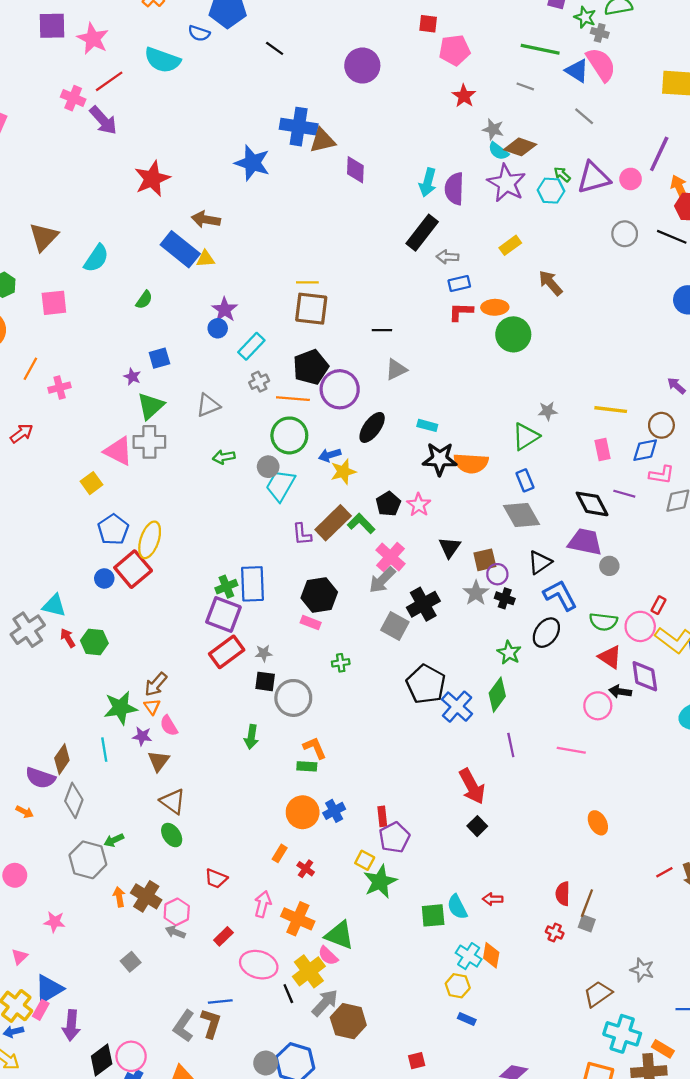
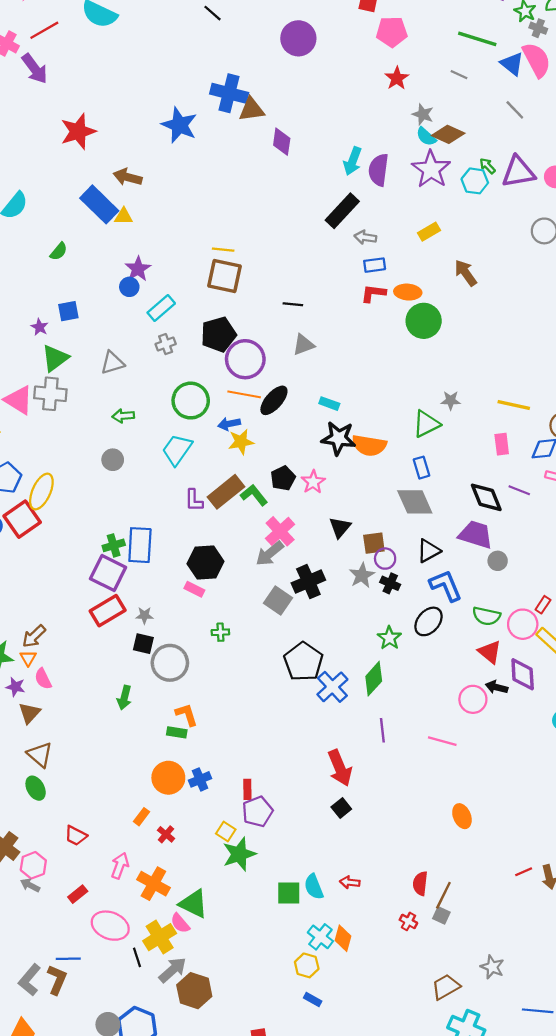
orange line: (293, 399) -> (244, 394), moved
gray circle: (268, 467) -> (113, 460), moved

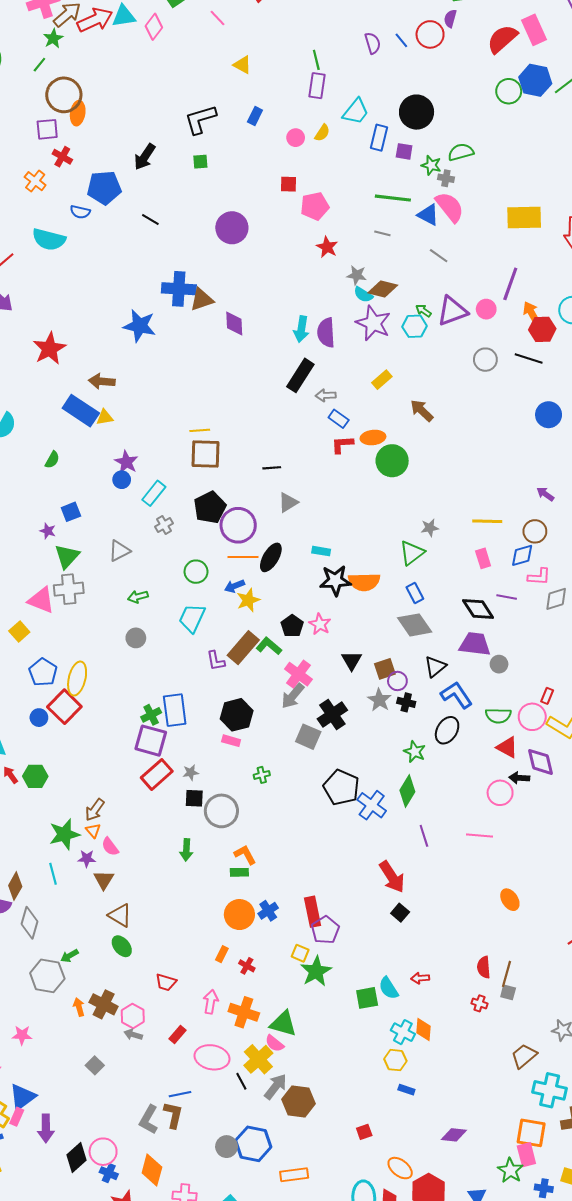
blue rectangle: (375, 265) -> (339, 419), turned 54
green circle: (191, 401) -> (196, 572), size x0.7
red rectangle: (247, 789) -> (312, 912), size x1.6

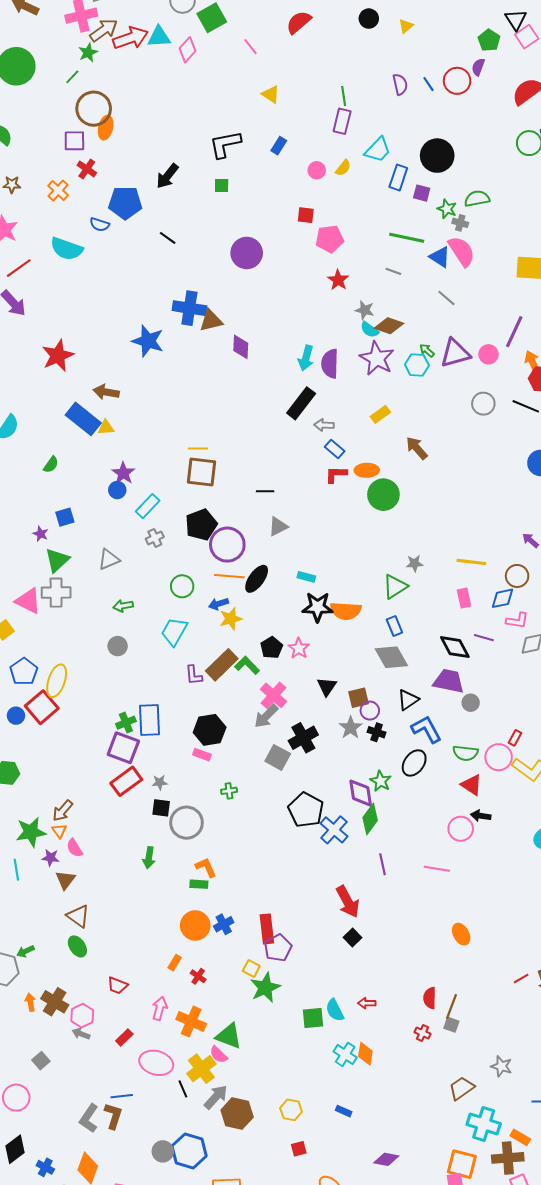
purple diamond: (541, 762) -> (361, 793), moved
yellow hexagon: (395, 1060) -> (291, 1110), moved
pink circle: (103, 1152) -> (16, 1098), moved

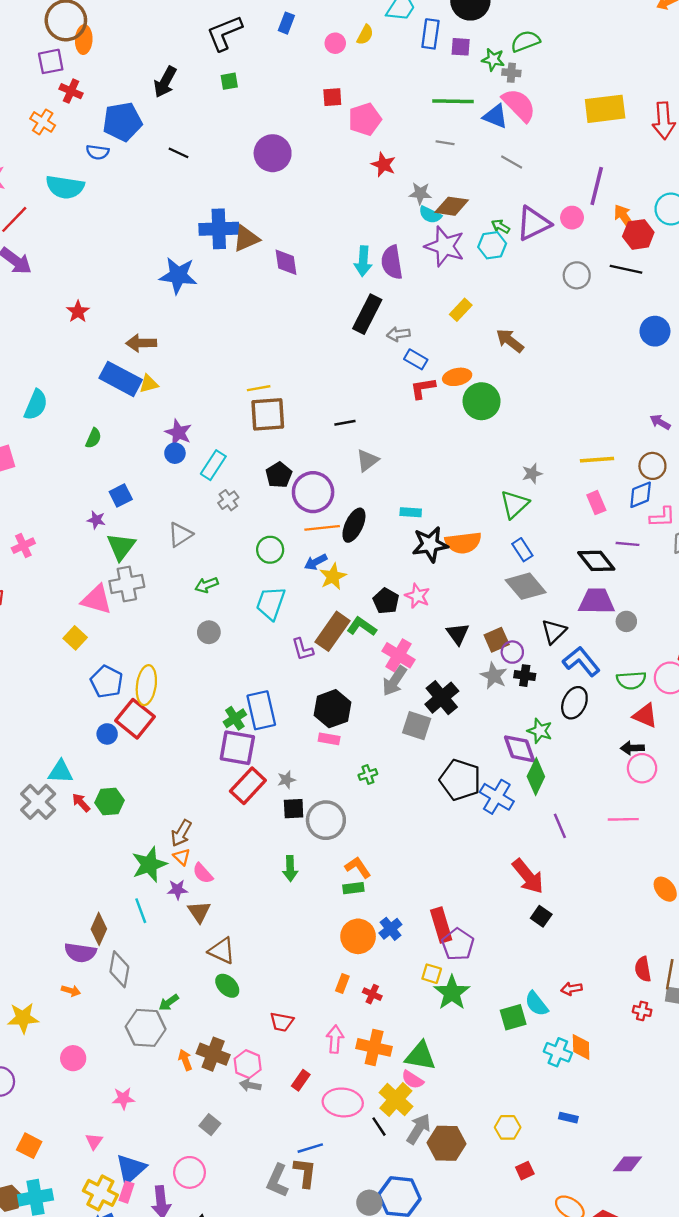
red star: (58, 356) -> (78, 312), size x0.6
black pentagon: (201, 525) -> (279, 475), size x0.7
black arrow: (481, 816) -> (632, 748), moved

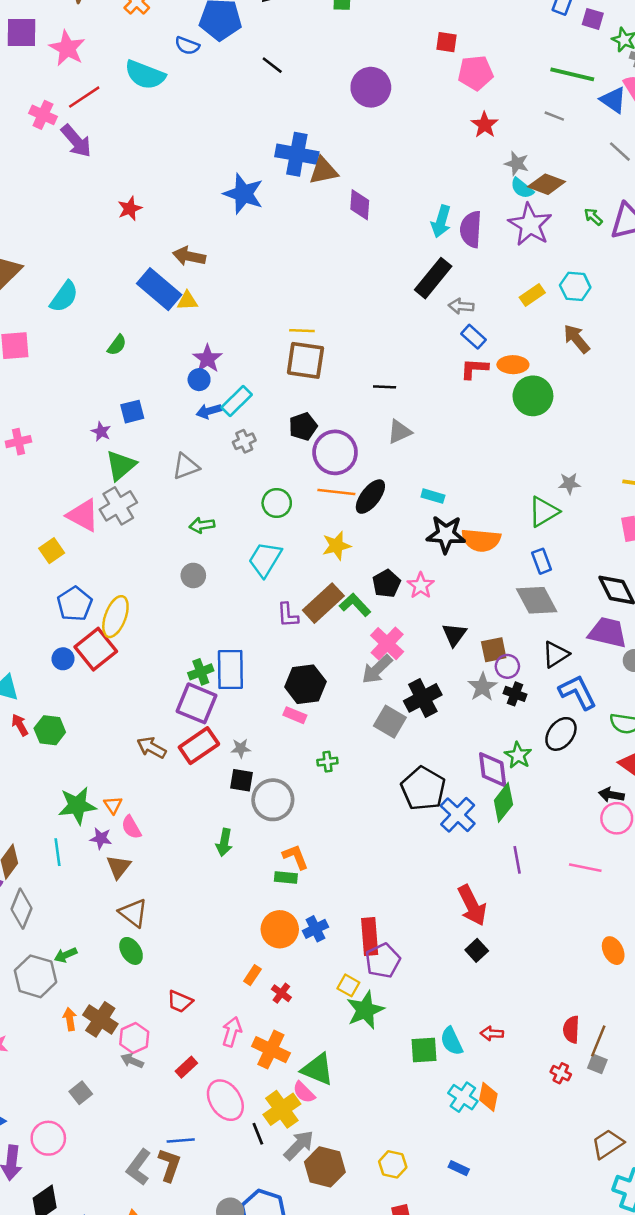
cyan hexagon: (492, 245) -> (575, 286), moved
blue arrow: (316, 562) -> (209, 411), moved
gray cross: (127, 584) -> (118, 506), turned -32
brown arrow: (181, 833) -> (152, 748), moved, turned 76
pink ellipse: (343, 1102) -> (225, 1100), turned 39

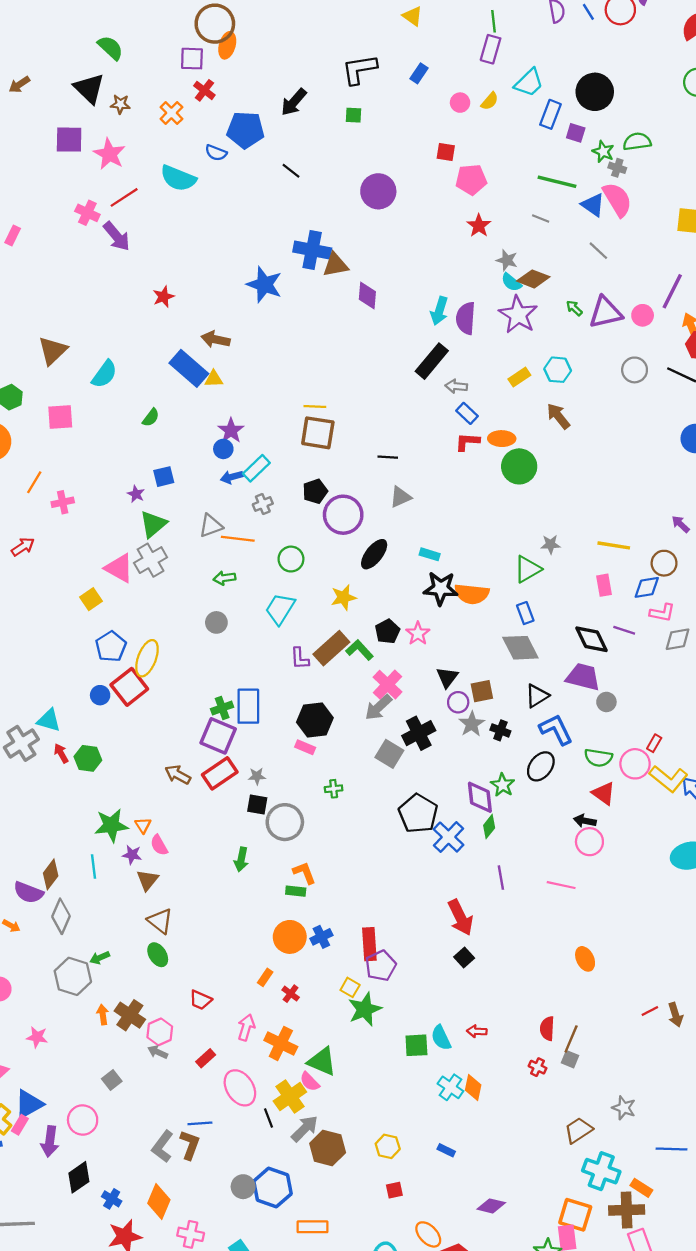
orange line: (336, 492) -> (238, 539), moved
purple circle: (507, 666) -> (458, 702), moved
green diamond: (503, 802) -> (489, 827), size x0.7

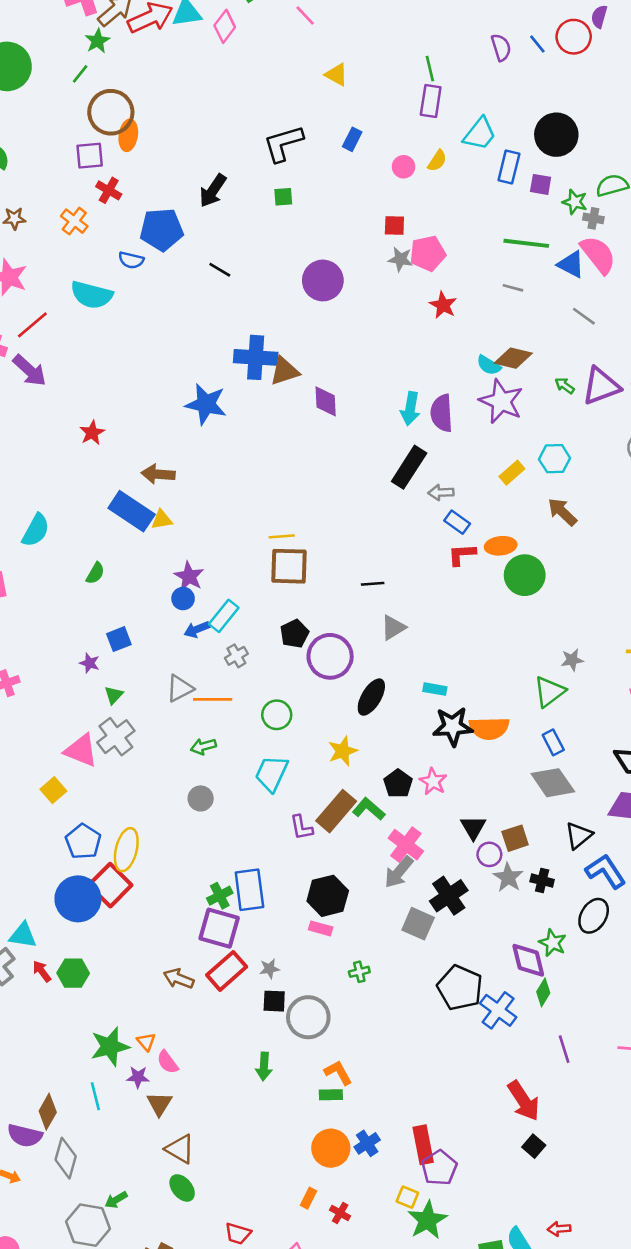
gray star: (507, 260) -> (400, 259), moved
green triangle: (153, 524) -> (114, 695), size x0.6
blue circle: (100, 695) -> (78, 899), size x2.0

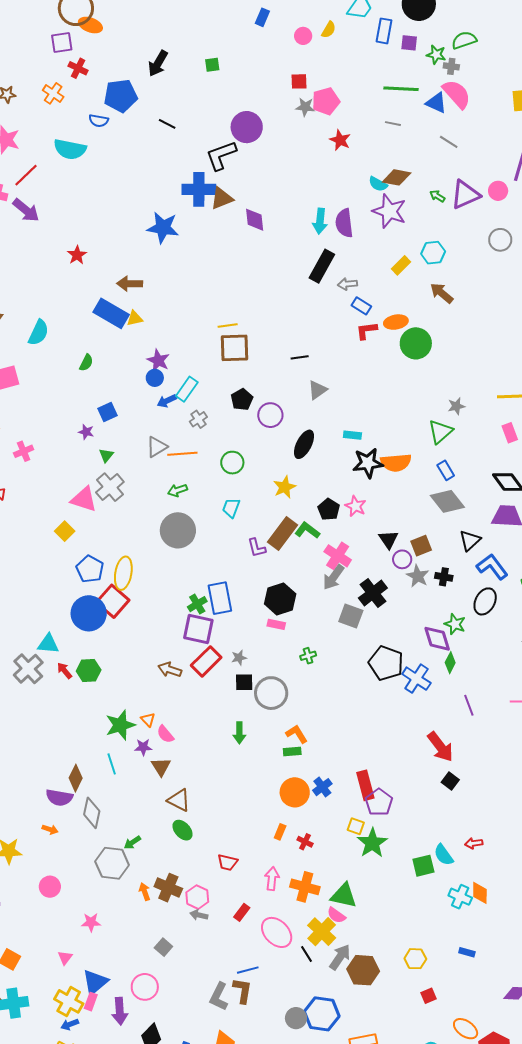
orange ellipse: (128, 135) -> (90, 25), turned -75
black L-shape: (283, 143) -> (221, 155), moved
purple circle: (330, 656) -> (270, 415), size x0.7
cyan trapezoid: (272, 773) -> (231, 508), size x0.7
gray circle: (201, 798) -> (178, 530), size x1.8

